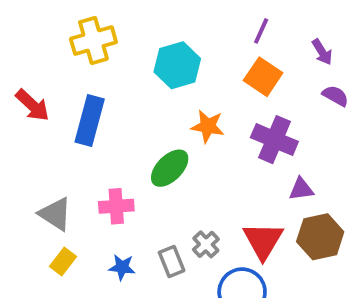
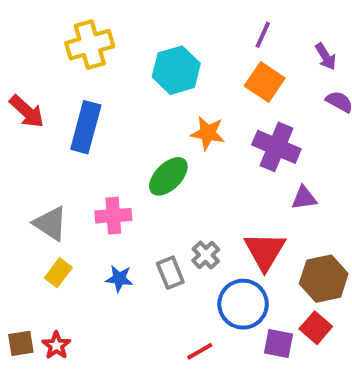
brown hexagon: (320, 237) -> (324, 279), moved

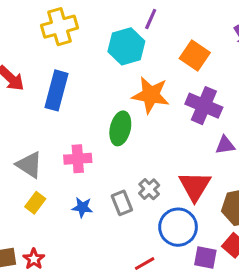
purple line: (263, 35) -> (151, 19), moved
orange star: (208, 133) -> (151, 95), size x1.4
green ellipse: (168, 176) -> (120, 128), turned -32

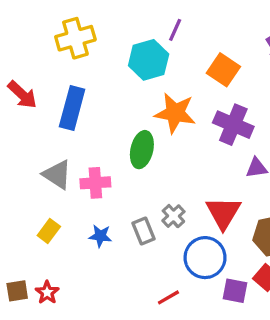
gray triangle: (29, 165) -> (57, 174), moved

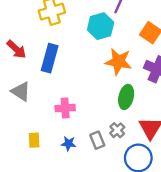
green ellipse: (142, 150) -> (126, 97), moved
gray triangle: (57, 174) -> (21, 91), moved
yellow rectangle: (49, 231) -> (34, 140), turned -40

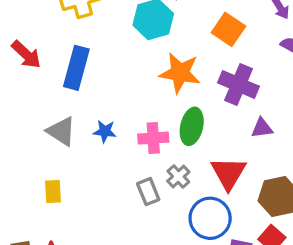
gray triangle: (21, 91) -> (61, 131), moved
pink cross: (65, 108) -> (153, 138), moved
blue star: (68, 144) -> (105, 131), moved

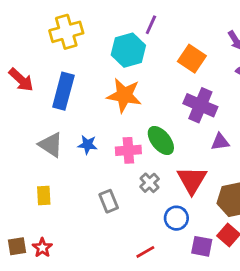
orange star: (180, 73) -> (124, 95), moved
green ellipse: (192, 126) -> (161, 140), turned -52
gray rectangle: (148, 192) -> (109, 201), moved
blue circle: (210, 218) -> (176, 218), size x0.7

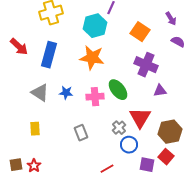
gray cross: (150, 183) -> (119, 128), moved

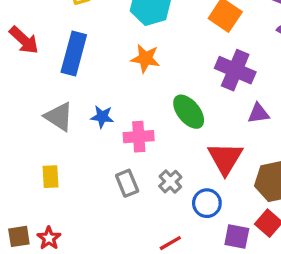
orange star: (92, 58) -> (145, 58), size x0.7
pink cross: (95, 97) -> (139, 137), moved
gray cross: (119, 128) -> (170, 182), moved

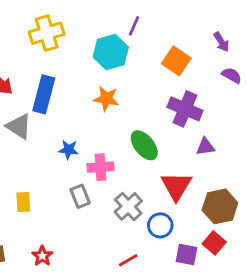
gray triangle: (59, 117) -> (19, 126), moved
gray cross: (170, 182) -> (128, 206), size x1.4
gray rectangle: (127, 183) -> (80, 196), moved
red star: (49, 238) -> (42, 256), moved

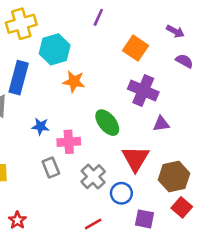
purple arrow: (221, 42) -> (175, 31), turned -30
cyan hexagon: (111, 52) -> (55, 49), moved
red square: (214, 243) -> (182, 207), moved

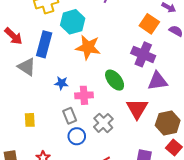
orange square: (136, 48) -> (149, 24), moved
orange star: (74, 82) -> (88, 47), size x1.4
purple triangle: (161, 124) -> (158, 81), size x1.5
blue circle: (121, 193) -> (77, 136), moved

